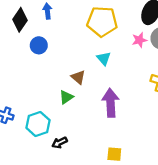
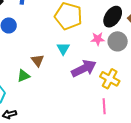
purple arrow: (110, 103) -> (84, 68), moved, turned 55

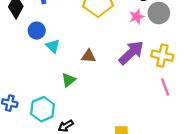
cyan triangle: (63, 49) -> (53, 46), moved
brown triangle: (37, 60) -> (89, 56), moved, turned -32

